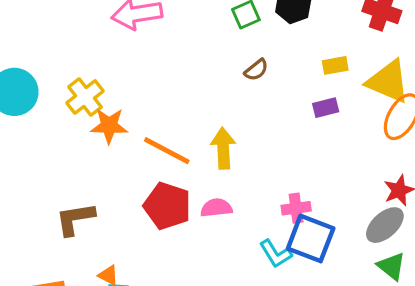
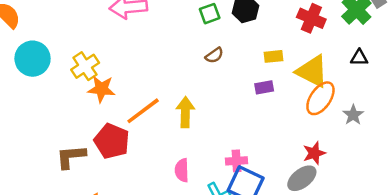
orange line: (167, 151) -> (143, 111), turned -69
red pentagon: (167, 206) -> (112, 141), moved
pink semicircle: (216, 208) -> (182, 170), moved, turned -90

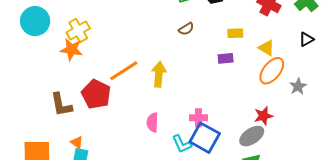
black triangle: (359, 58) -> (306, 39), turned -35
yellow triangle: (312, 71) -> (266, 48), size x0.6
orange star: (101, 89) -> (71, 50), moved
brown L-shape: (71, 157) -> (61, 105), turned -100

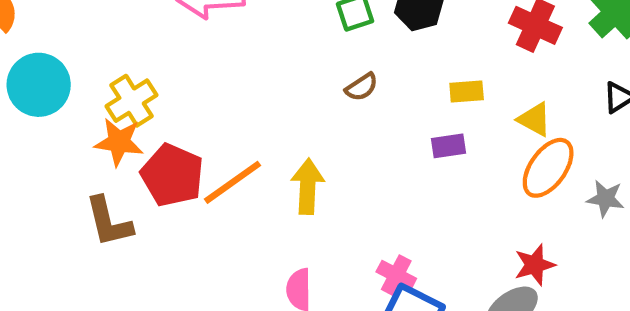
gray star: (298, 86) -> (605, 199), turned -30
red pentagon: (96, 94) -> (172, 175), moved
brown L-shape: (61, 105) -> (109, 222), moved
pink cross: (198, 118) -> (396, 275), turned 30

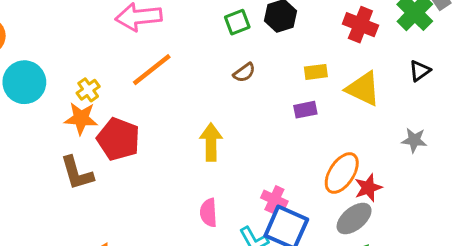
yellow cross: (132, 101) -> (88, 90), size x0.7
yellow triangle: (535, 119) -> (363, 89), size x1.5
orange ellipse: (548, 168) -> (342, 173), moved
orange line: (233, 182) -> (152, 70), moved

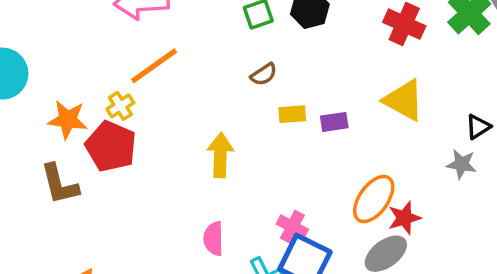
black triangle: (420, 71) -> (478, 127), moved
yellow rectangle: (316, 72) -> (292, 114), moved
yellow cross: (88, 90) -> (120, 106), moved

